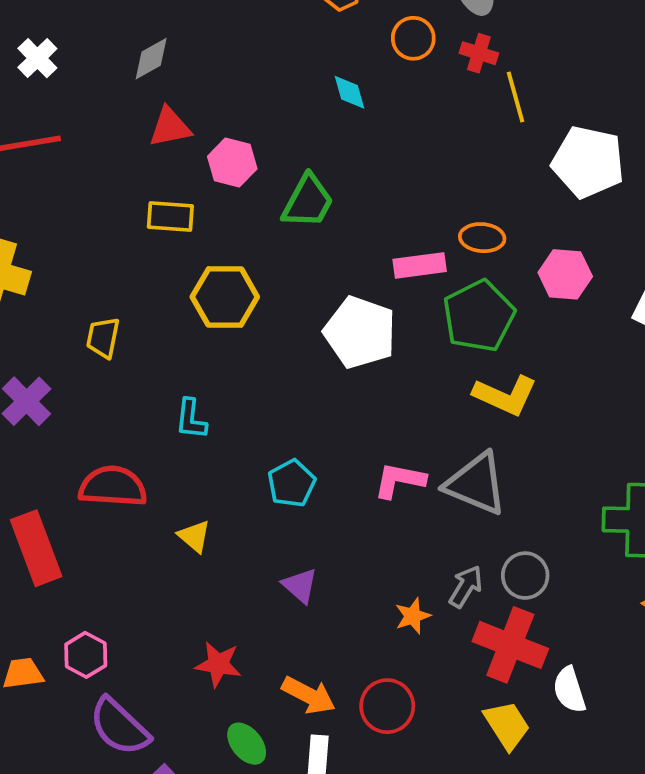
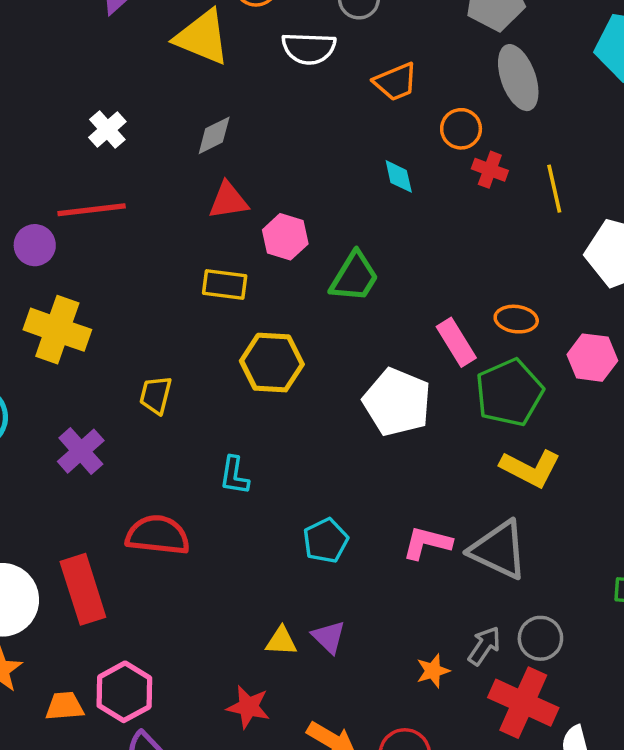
red cross: (479, 53) -> (490, 170), moved
pink rectangle: (420, 265) -> (456, 342), turned 63
yellow triangle: (194, 536) -> (281, 641), moved, turned -40
pink hexagon: (86, 655) -> (124, 692), size x1.4

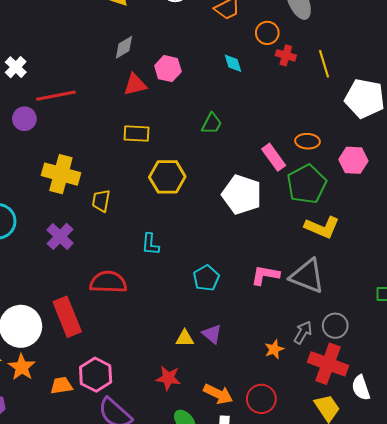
white cross: (107, 130) -> (16, 67), moved
pink hexagon: (285, 237) -> (168, 69), moved
green trapezoid: (354, 277) -> (212, 124), size x0.7
yellow cross: (57, 330) -> (61, 174), moved

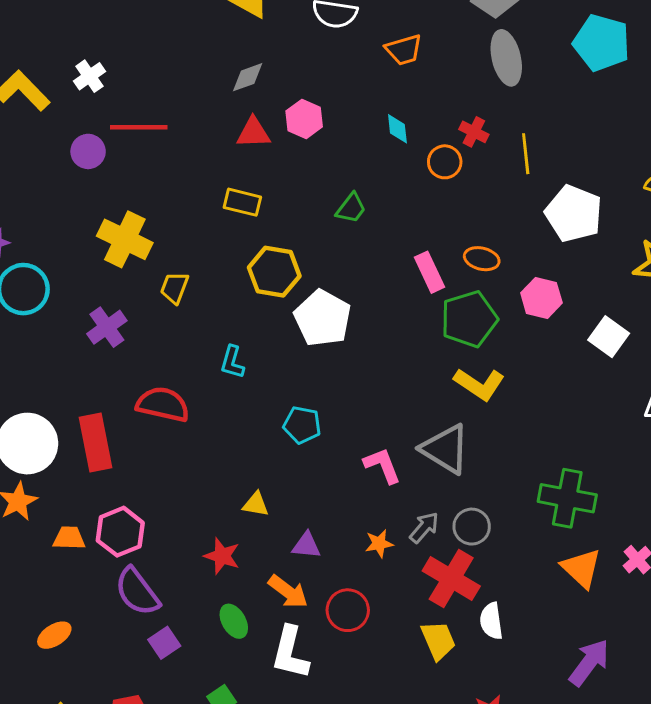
orange circle: (267, 33) -> (445, 162), moved
white pentagon: (242, 195) -> (323, 318), moved
pink L-shape: (265, 275) -> (382, 466), moved, turned 48
cyan pentagon: (206, 278) -> (302, 425), turned 30
purple triangle: (212, 334) -> (306, 545), moved, turned -45

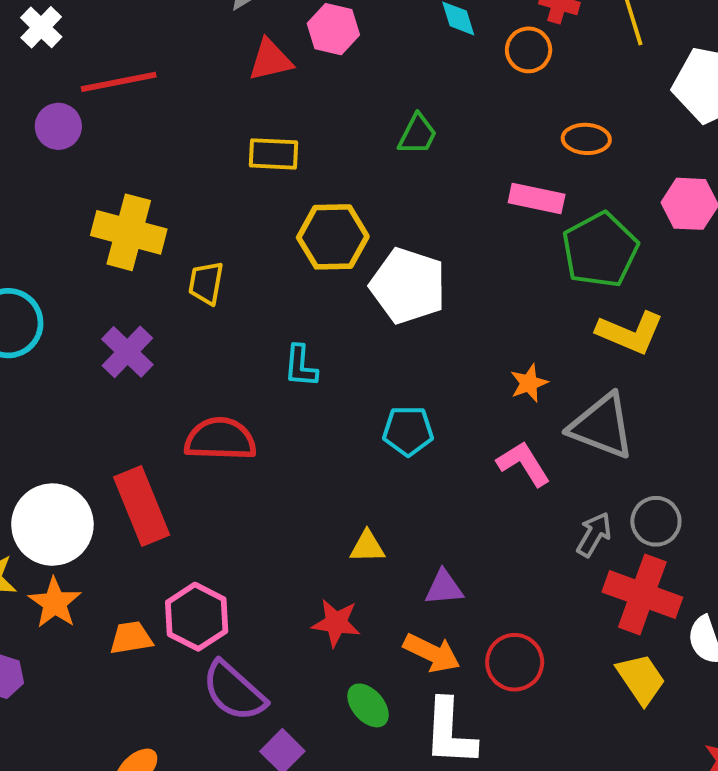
orange ellipse: (482, 259) -> (586, 139), moved
pink rectangle: (430, 272) -> (537, 198), turned -42
orange star: (379, 543) -> (529, 383), moved

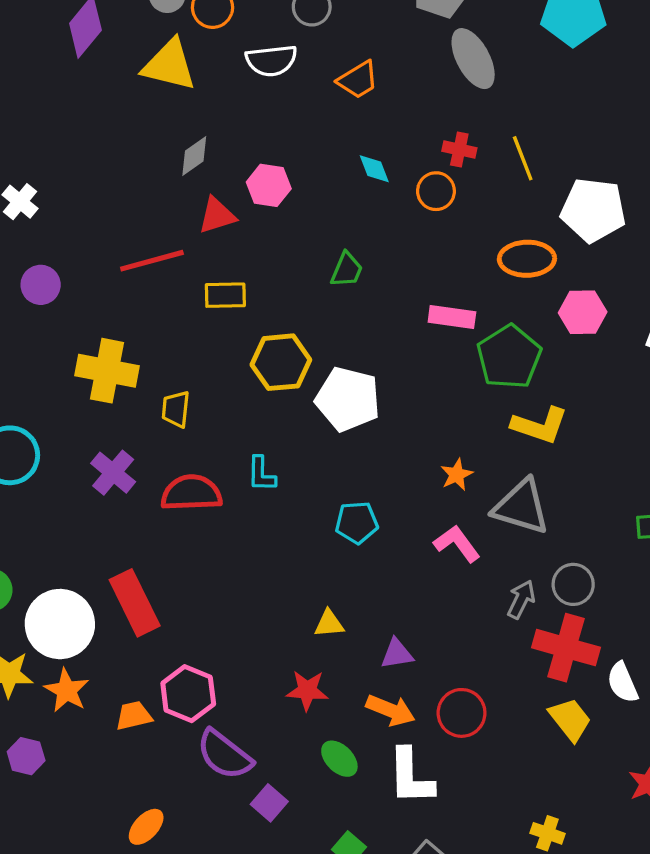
red line: (119, 82) -> (152, 261), moved
orange ellipse: (586, 139) -> (527, 259), moved, size x1.4
red semicircle: (220, 439) -> (191, 493), moved

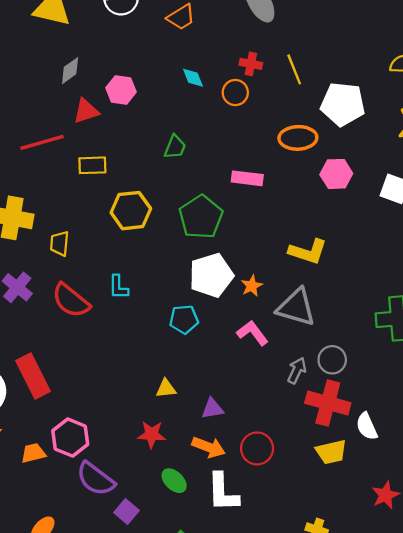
green pentagon: (509, 357) -> (201, 217), moved
white pentagon: (348, 399) -> (211, 275), moved, turned -30
red semicircle: (191, 493) -> (71, 301), turned -138
yellow trapezoid: (570, 719) -> (331, 452), turned 116

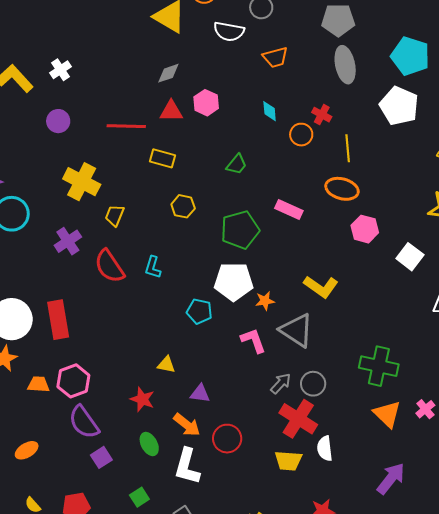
yellow line: (294, 69) -> (348, 148), moved
white pentagon: (343, 104) -> (399, 106), moved
yellow hexagon: (131, 211) -> (183, 206), size x0.7

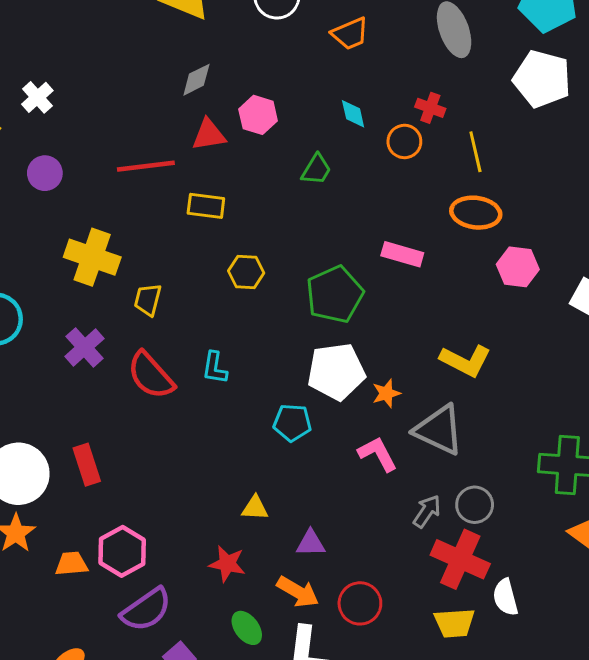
green trapezoid: (237, 164) -> (316, 169), moved
red rectangle: (58, 320) -> (87, 465), size x0.7
purple semicircle: (84, 422) -> (146, 610), turned -81

